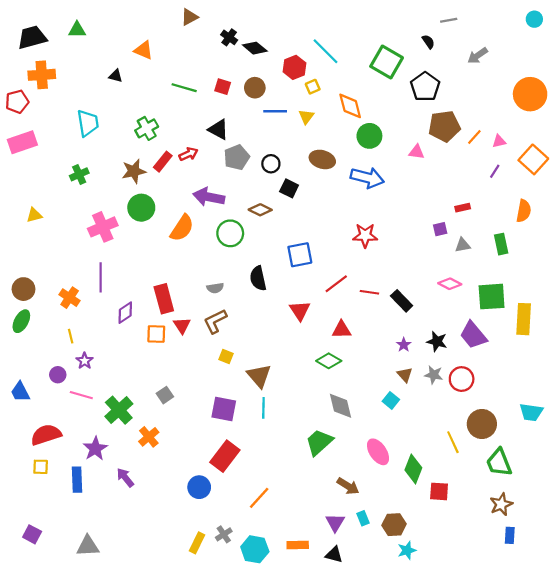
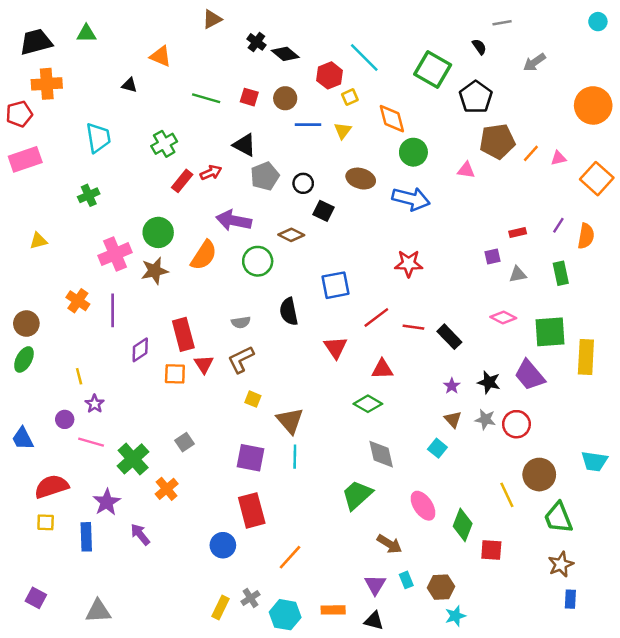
brown star: (134, 171) -> (155, 271), moved
purple line: (495, 171) -> (558, 225), moved
orange cross: (70, 298) -> (78, 301), moved
red rectangle: (225, 456) -> (252, 510), turned -52

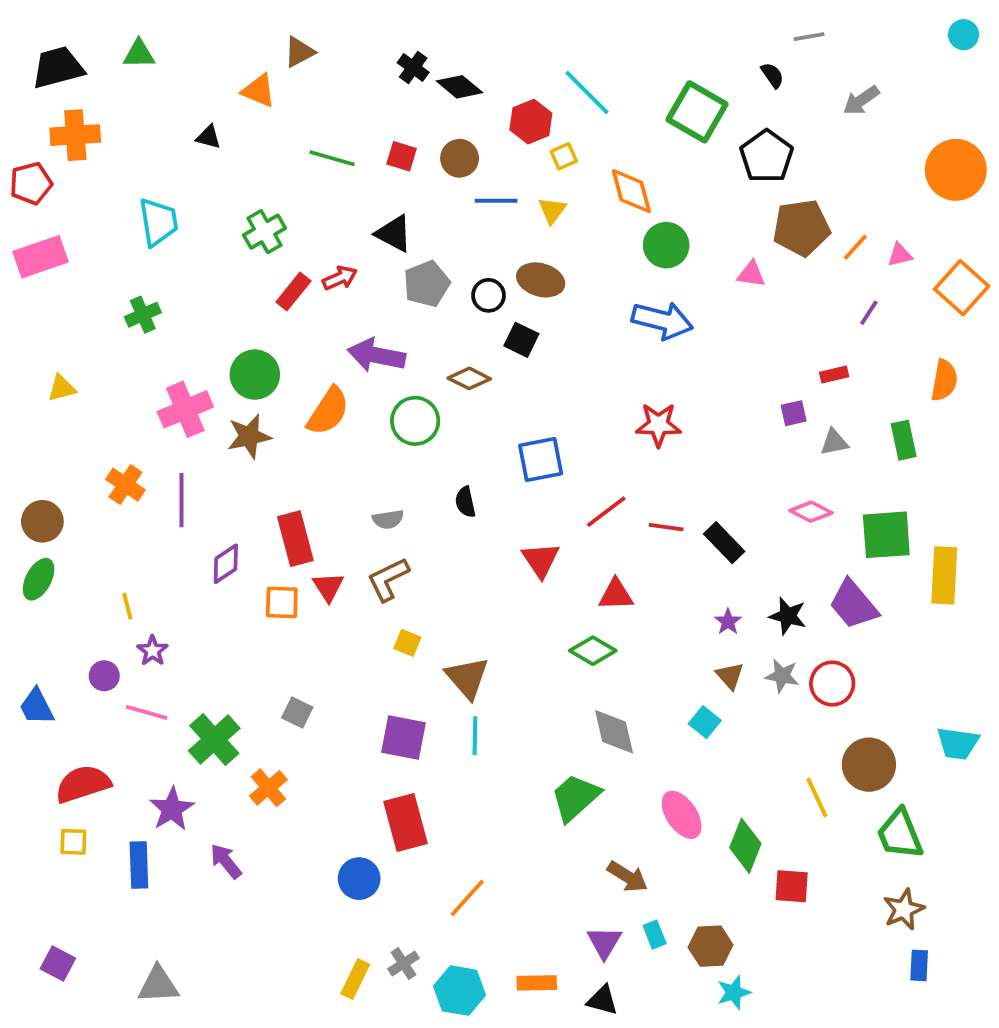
brown triangle: (212, 19) -> (299, 52), moved
brown ellipse: (361, 179) -> (541, 280), moved
purple line: (558, 225) -> (869, 313), moved
black semicircle: (289, 312) -> (465, 502), size x0.7
gray square: (185, 442) -> (297, 712), turned -30

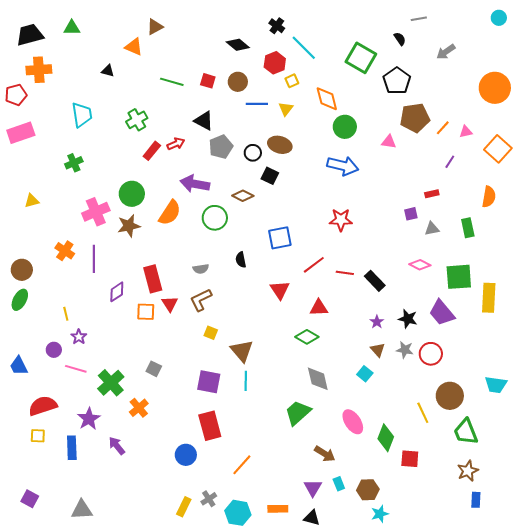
black cross: (413, 67) -> (277, 26), moved

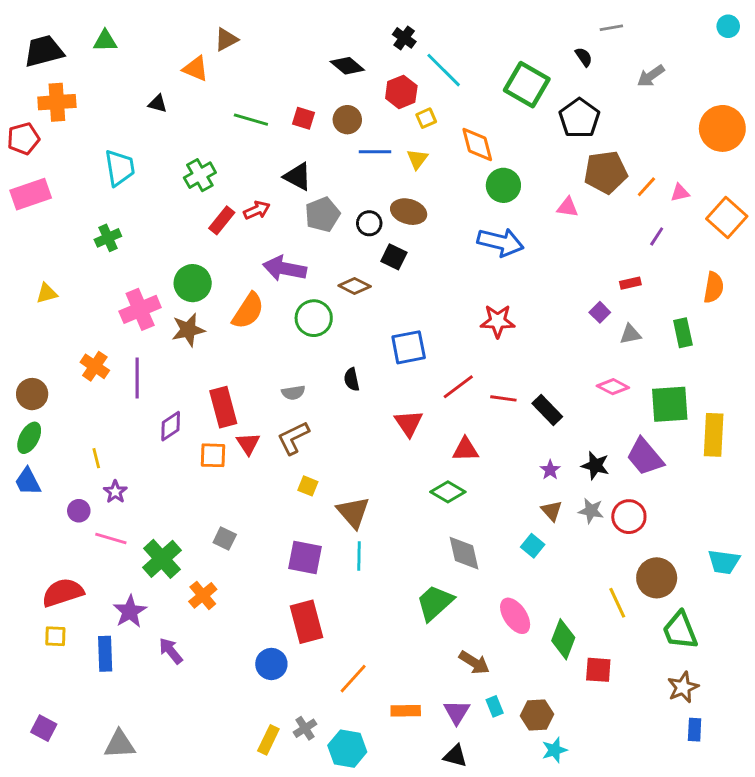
purple square: (411, 214) -> (600, 312), turned -32
blue trapezoid: (19, 366) -> (28, 482), moved
orange rectangle: (278, 509) -> (406, 711), moved

